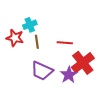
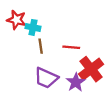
cyan cross: (30, 25) -> (33, 27), turned 32
red star: (15, 38) -> (16, 20), moved

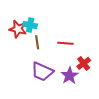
red star: (16, 20) -> (18, 29), moved
red cross: (91, 69) -> (84, 63), size x0.6

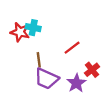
brown line: (37, 42) -> (39, 60), moved
red line: (65, 43) -> (72, 48), turned -42

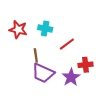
cyan cross: (33, 28) -> (45, 29), moved
red cross: (92, 70) -> (85, 65), turned 32

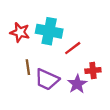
cyan cross: (45, 29) -> (49, 31), size x1.6
brown line: (36, 55) -> (28, 67), moved

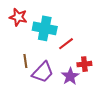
red star: (20, 32) -> (18, 17), moved
purple trapezoid: (47, 79) -> (43, 72), turned -70

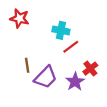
cyan cross: (45, 28) -> (61, 30), moved, size x0.7
red cross: (84, 64) -> (90, 69), turned -32

